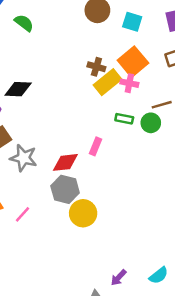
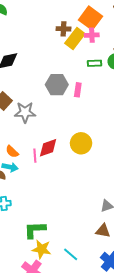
red diamond: (65, 162) -> (48, 148), moved
gray hexagon: (65, 189) -> (57, 85), moved
pink line: (22, 214) -> (35, 156), turned -32

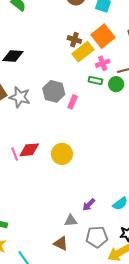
pink cross: (92, 35) -> (103, 63), moved, turned -32
gray star: (25, 112) -> (20, 97), moved
pink line: (35, 156) -> (15, 154), turned -32

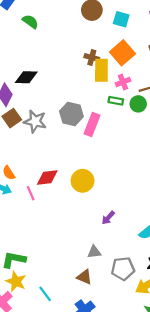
yellow rectangle: (83, 52) -> (101, 70), turned -50
pink rectangle: (73, 102) -> (92, 124), size x1.5
pink line: (15, 154) -> (31, 193), moved
purple arrow: (89, 205) -> (108, 218), moved

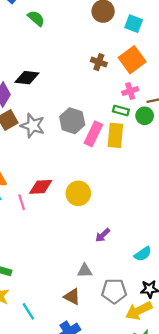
yellow rectangle: (101, 70) -> (115, 135), moved

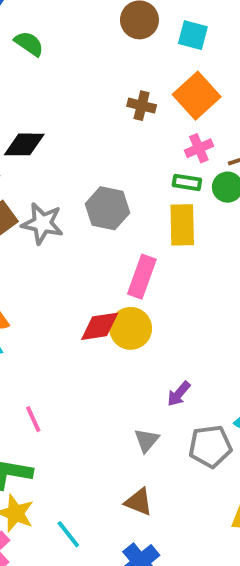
pink rectangle: (93, 134) -> (142, 277), moved
red diamond: (41, 187) -> (100, 326), moved
pink line: (22, 202) -> (33, 419), moved
gray triangle: (85, 271) -> (147, 440), moved, turned -42
gray pentagon: (114, 291) -> (210, 446), moved

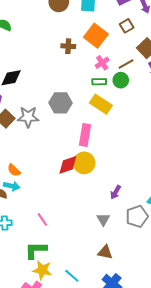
yellow rectangle: (182, 225) -> (101, 104), turned -45

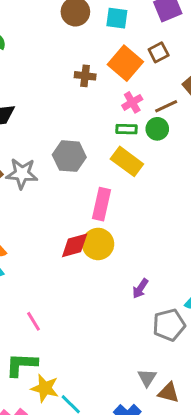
brown square: (127, 26) -> (159, 52), moved
gray triangle: (103, 219) -> (147, 378), moved
brown triangle: (105, 252) -> (169, 393), moved
yellow star: (42, 270) -> (45, 388), moved

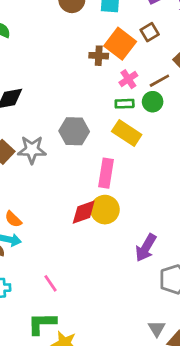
brown cross: (85, 76) -> (99, 56), moved
purple arrow: (140, 288) -> (146, 248), size x1.5

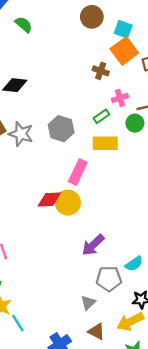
orange square: (120, 44) -> (124, 51), moved
green rectangle: (125, 104) -> (101, 116), moved, turned -49
yellow rectangle: (127, 133) -> (105, 143), turned -50
gray triangle: (157, 328) -> (88, 303), moved

